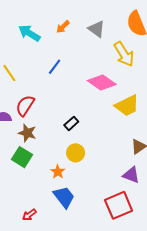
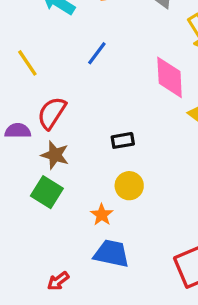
pink diamond: (102, 83) -> (170, 77), turned 52
black rectangle: (71, 123) -> (123, 140), turned 32
blue trapezoid: (64, 197) -> (111, 254), turned -40

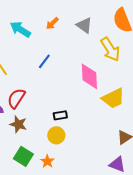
yellow circle: (129, 186) -> (56, 135), moved
green square: (47, 192) -> (23, 156), moved

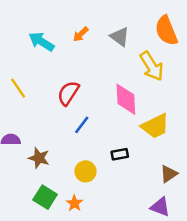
blue line: (44, 61) -> (82, 125), moved
red semicircle: (16, 98) -> (68, 93), moved
black rectangle: (60, 115) -> (120, 154), moved

